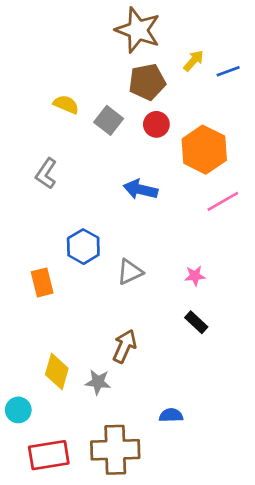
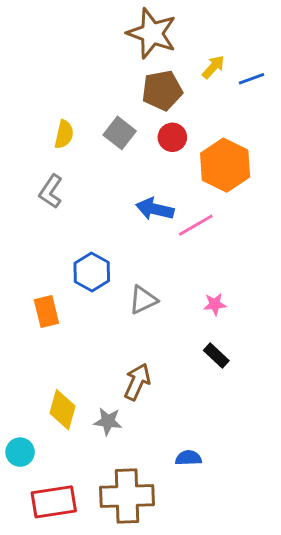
yellow semicircle: (66, 104) -> (64, 134), moved, turned 80
pink line: (223, 201) -> (196, 225), moved

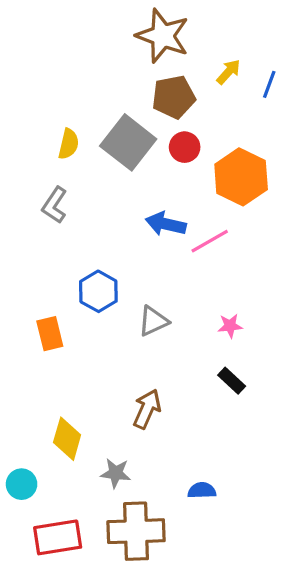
blue line: (251, 79) -> (269, 84), turned -50
gray square: (120, 133) -> (128, 142), size x1.6
gray star: (108, 421) -> (116, 473), moved

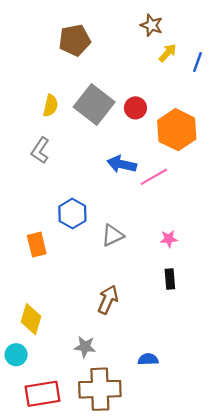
brown star: (163, 36) -> (152, 25), moved, size x0.6
brown pentagon: (174, 97) -> (75, 40), moved
black rectangle: (232, 381) -> (170, 279), turned 42
yellow diamond: (67, 439) -> (31, 319), moved

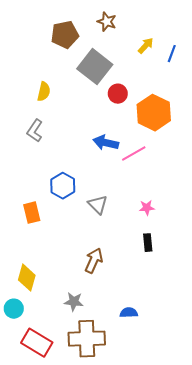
brown star: (152, 25) -> (107, 22), moved
gray square: (94, 104) -> (95, 67), moved
gray triangle: (113, 235) -> (98, 205), turned -50
red rectangle: (42, 394) -> (37, 343), turned 40

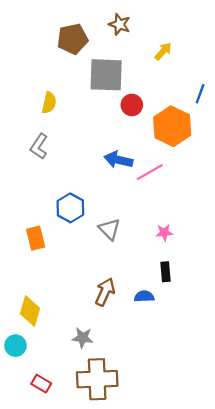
blue line: (172, 54) -> (200, 94), moved
gray square: (95, 67) -> (106, 75), turned -36
blue semicircle: (129, 313) -> (144, 296), moved
red rectangle: (37, 343) -> (41, 384), size x0.6

